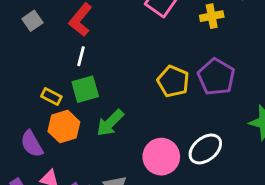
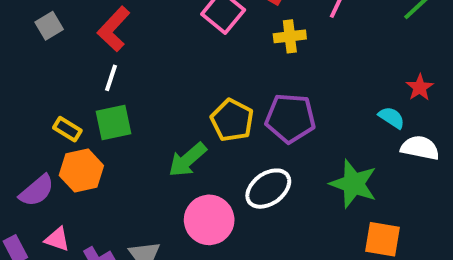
purple pentagon: (216, 77) -> (290, 118), turned -30
green arrow: (110, 123) -> (187, 160), moved
purple semicircle: (32, 144) -> (37, 191), turned -104
white ellipse: (205, 149) -> (268, 189), moved

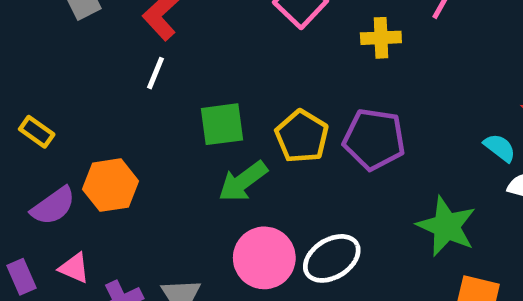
green square: (114, 122) -> (222, 124), moved
yellow rectangle: (67, 129) -> (37, 132), moved
white ellipse: (268, 189) -> (332, 258), moved

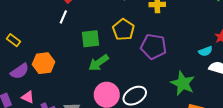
yellow pentagon: (302, 136) -> (123, 30), moved
cyan semicircle: (500, 148) -> (206, 51), turned 120

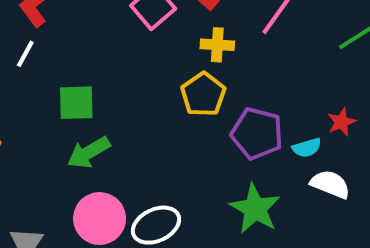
yellow pentagon: (123, 30) -> (203, 95), moved
purple pentagon: (154, 46) -> (257, 133), moved

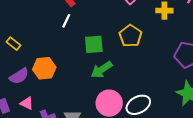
yellow pentagon: (203, 95) -> (130, 36), moved

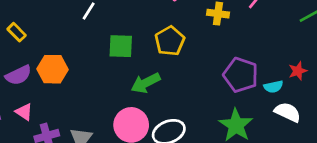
green arrow: (102, 70) -> (146, 83), moved

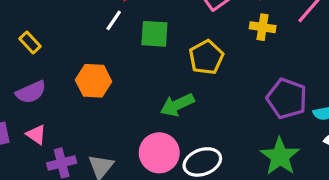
green square: (121, 46) -> (154, 34), moved
orange hexagon: (52, 69) -> (94, 81), moved

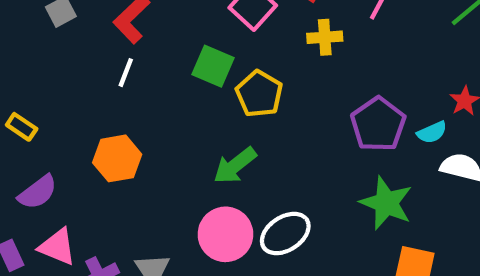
green square: (154, 34) -> (213, 66), moved, turned 32
purple pentagon: (287, 98) -> (378, 124), turned 30
pink triangle: (36, 135) -> (57, 247), size x1.4

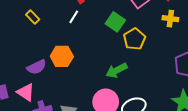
yellow rectangle: (22, 127) -> (33, 17), moved
purple semicircle: (38, 192) -> (37, 67), moved

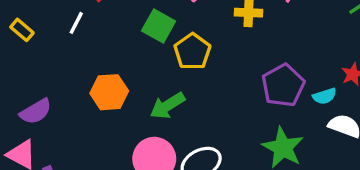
white line: (74, 17) -> (76, 23), moved
orange hexagon: (62, 56) -> (109, 92), moved

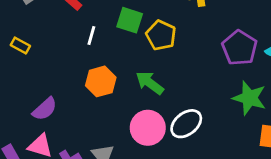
white line: (76, 23) -> (91, 35), moved
green arrow: (167, 106) -> (150, 83), turned 80

